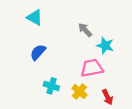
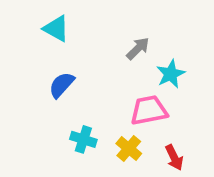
gray arrow: (85, 30) -> (138, 49), turned 88
cyan star: (105, 46) -> (171, 74), turned 30

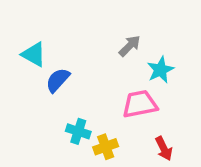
cyan triangle: (56, 29) -> (34, 54), moved
yellow cross: (129, 148) -> (106, 147), moved, turned 30

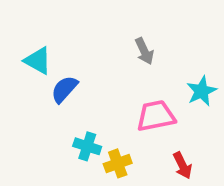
gray arrow: (130, 46) -> (144, 51), turned 110
cyan star: (160, 70) -> (202, 91), moved

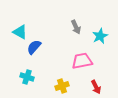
cyan star: (202, 91) -> (100, 36), moved
cyan cross: (87, 146) -> (27, 77), moved

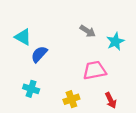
gray arrow: (76, 27) -> (88, 31), turned -32

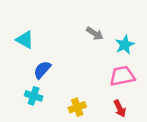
blue semicircle: (39, 54) -> (42, 70), moved
pink trapezoid: (95, 70) -> (122, 76), moved

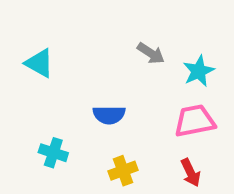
blue semicircle: (42, 70) -> (109, 115), moved, turned -132

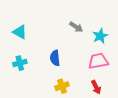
blue semicircle: (109, 115) -> (55, 58), turned 84
cyan cross: (53, 153) -> (20, 63), moved, turned -32

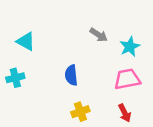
cyan cross: (20, 63) -> (15, 78), moved

